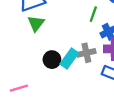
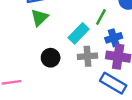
cyan rectangle: (69, 59) -> (79, 33), moved

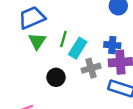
green line: (101, 17) -> (63, 39), moved
blue cross: (114, 38) -> (112, 45), turned 35

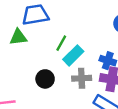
green triangle: (37, 41) -> (18, 37), moved, turned 36

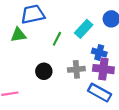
cyan rectangle: (73, 55) -> (84, 29), moved

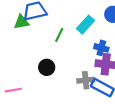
green triangle: (18, 35) -> (21, 22), moved
gray cross: (76, 69) -> (86, 80), moved

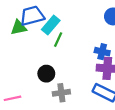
cyan rectangle: (85, 25) -> (51, 25), moved
gray cross: (86, 80) -> (61, 93), moved

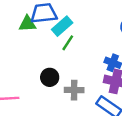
gray cross: (61, 93) -> (74, 90), moved

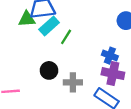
cyan rectangle: (62, 26) -> (49, 26), moved

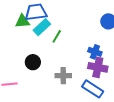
black circle: (49, 70) -> (33, 62), moved

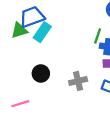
green line: (57, 36) -> (98, 36), moved

